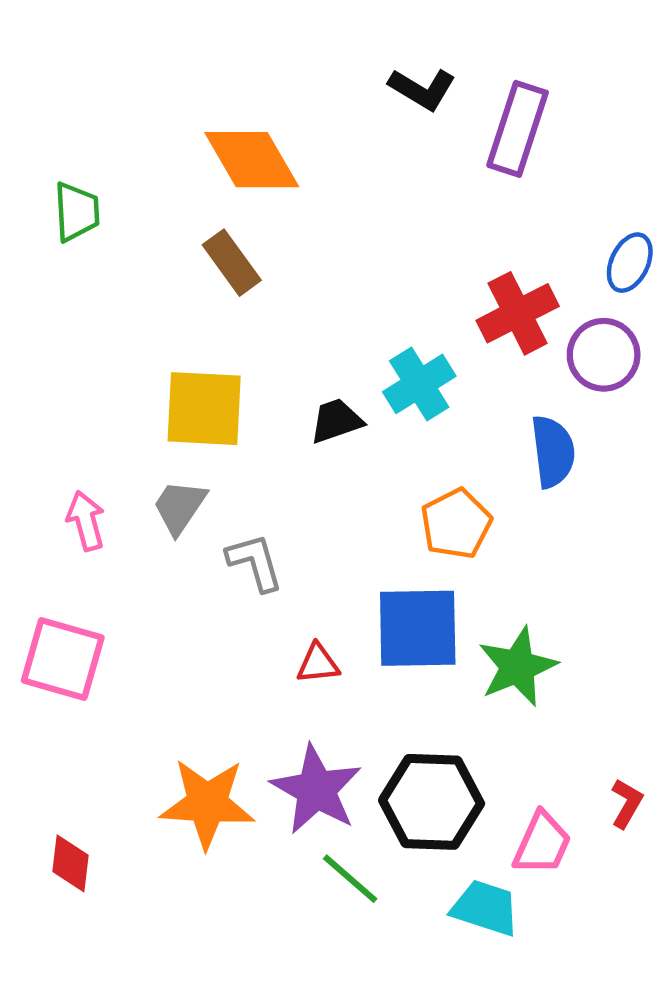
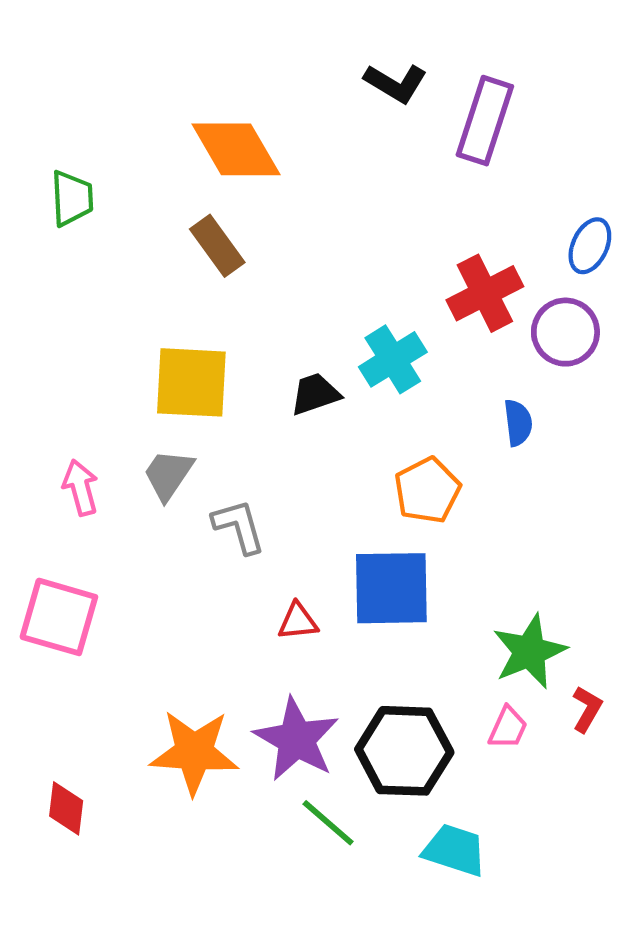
blue semicircle: (553, 452) -> (518, 423), size x0.7
green star: (518, 667) -> (529, 652), moved
red L-shape: (627, 803) -> (587, 709), moved
pink trapezoid: (542, 843) -> (508, 728), moved, size x0.7

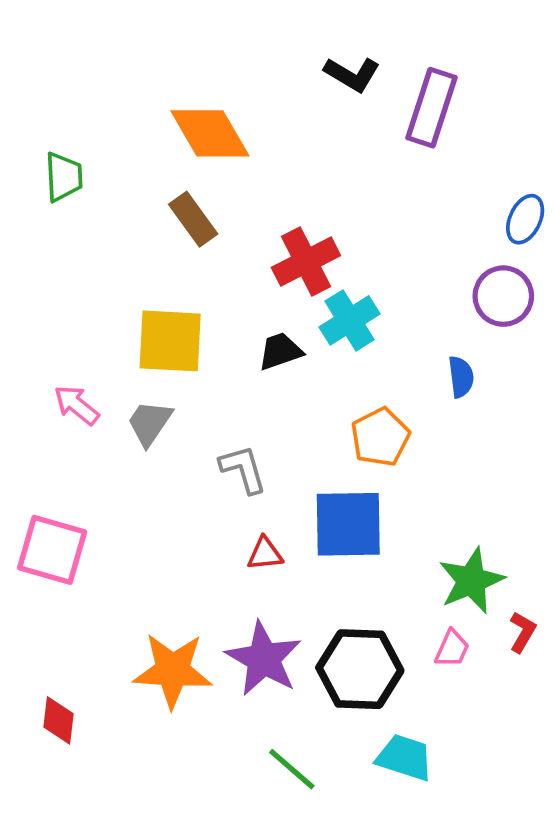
red cross: (485, 293) -> (306, 261), moved
pink arrow: (81, 487) -> (76, 405), moved, turned -36
gray L-shape: (239, 526) -> (243, 469), moved
green line: (328, 823) -> (292, 769), moved

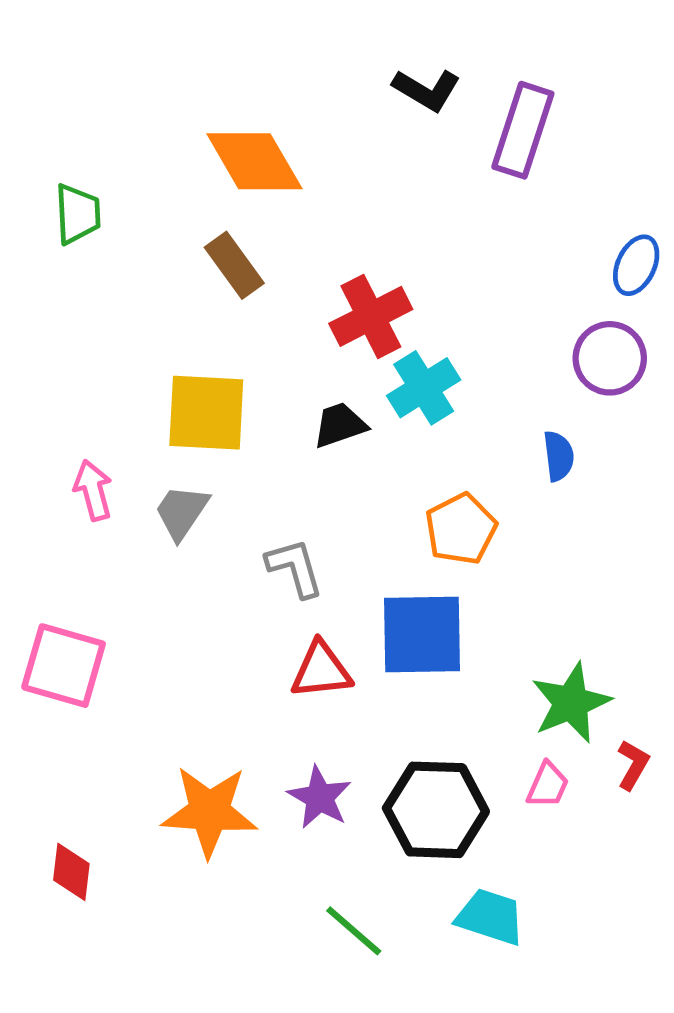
pink arrow: (76, 405) -> (93, 490), turned 36
red triangle: (265, 554) -> (321, 670), size x1.4
purple star: (264, 659) -> (320, 797), size x0.7

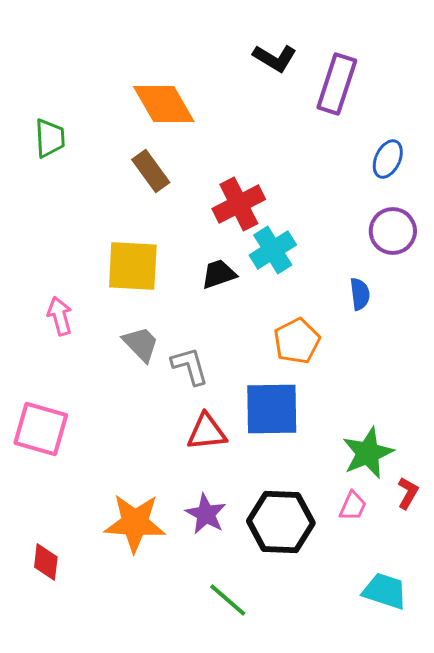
blue ellipse: (636, 265) -> (388, 159), moved
gray trapezoid: (182, 512) -> (141, 344), moved, turned 102
cyan trapezoid: (490, 917) -> (385, 591), moved

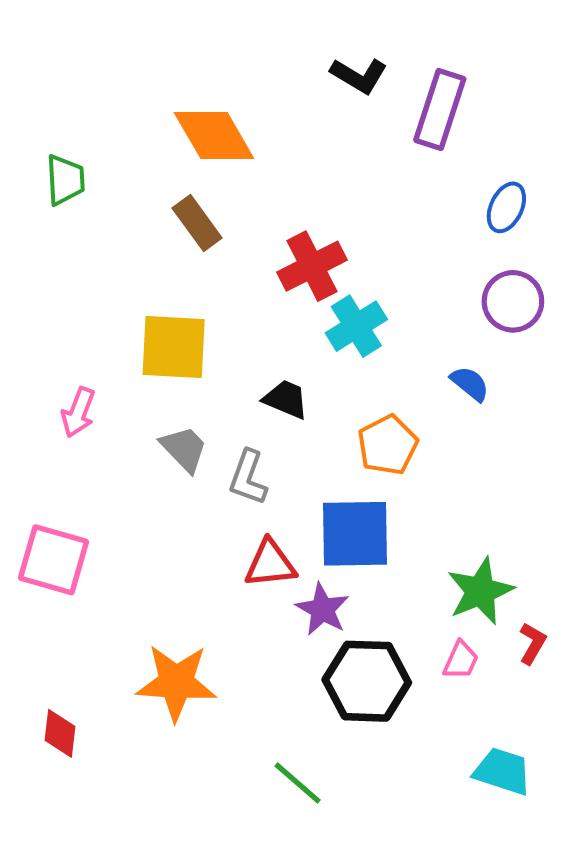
black trapezoid: (219, 274) -> (286, 399), moved, turned 42
blue semicircle: (360, 294) -> (470, 384), turned -44
pink arrow: (60, 316) -> (78, 412), turned -144
gray L-shape: (190, 366) -> (248, 478), turned -144
purple star: (206, 514) -> (322, 609), moved

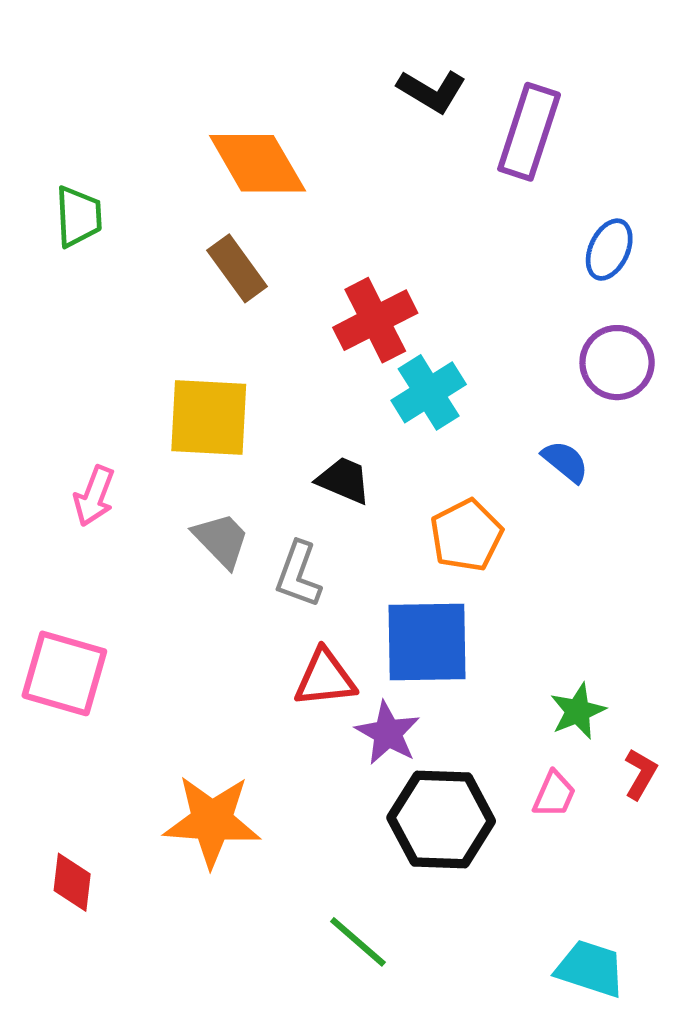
green star: (480, 591) -> (578, 711), size x0.7
cyan trapezoid: (502, 771) -> (590, 969), moved

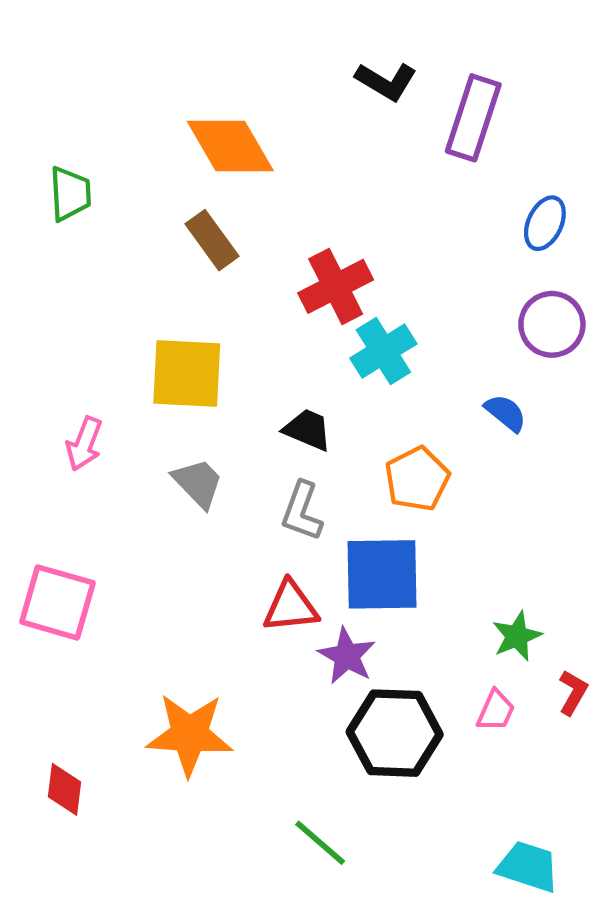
gray L-shape: (298, 575) -> (302, 511), moved

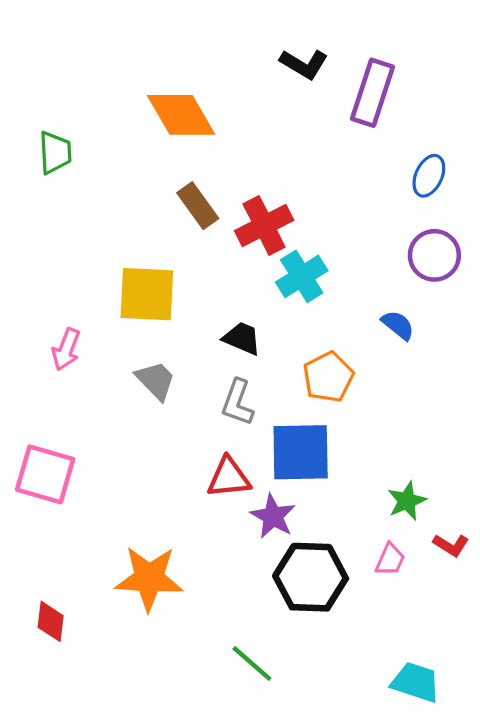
brown rectangle: (212, 240) -> (198, 206), moved
red L-shape: (573, 692) -> (451, 545), turned 92

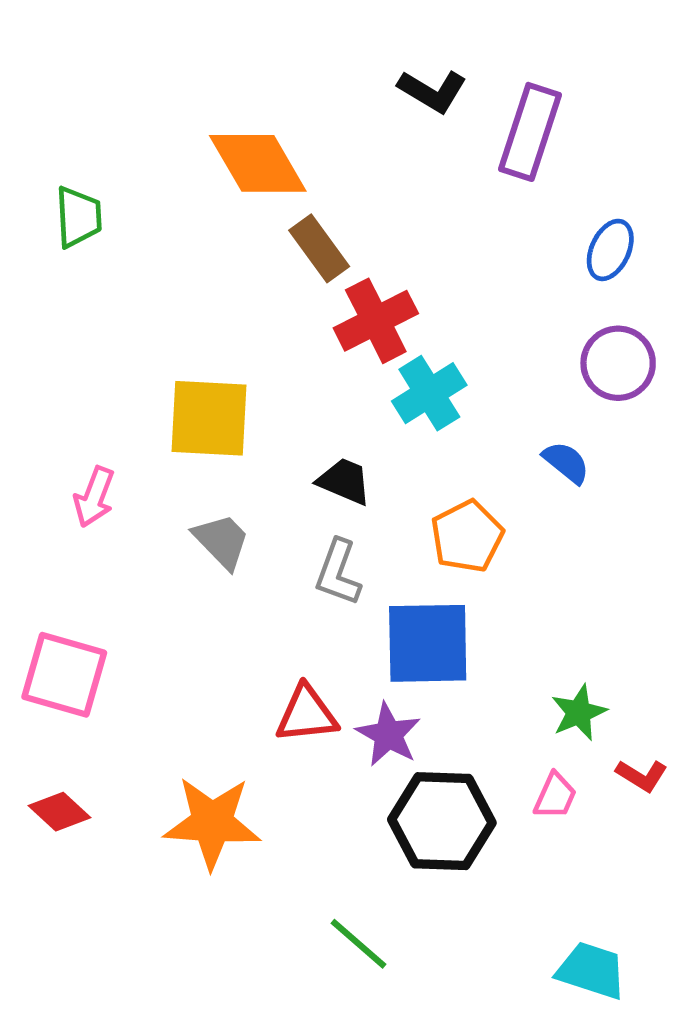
brown rectangle: (198, 206) -> (319, 248), moved
red triangle: (229, 478) -> (307, 714), moved
red diamond: (51, 621) -> (60, 812), moved, turned -54

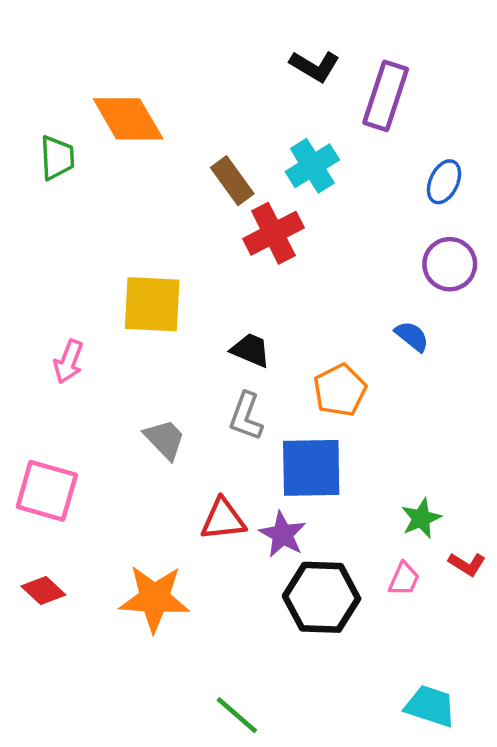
orange diamond: (258, 163) -> (128, 119), moved
cyan cross: (429, 393) -> (312, 166), moved
gray trapezoid: (222, 541) -> (165, 439), moved
green line: (358, 944) -> (237, 715), moved

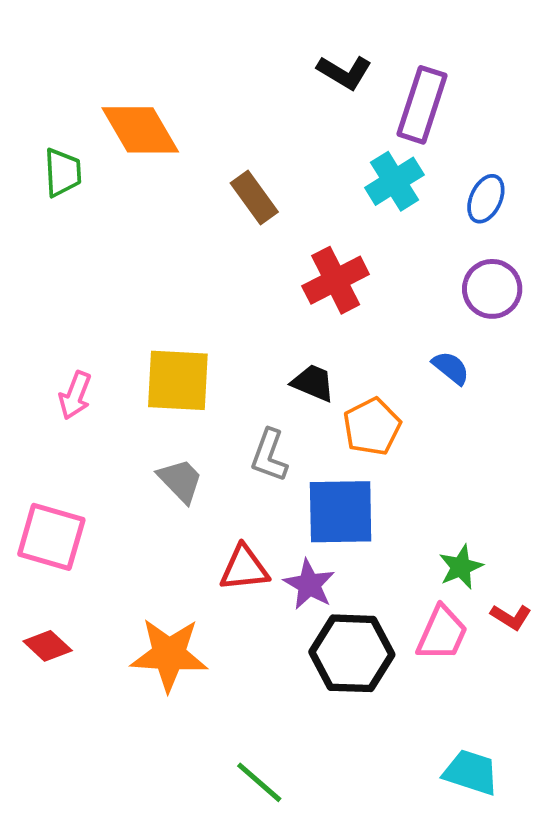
cyan cross: (312, 166) -> (394, 181), moved
red cross: (273, 233) -> (336, 280), moved
yellow square: (152, 304) -> (178, 380), moved
black trapezoid: (251, 350) -> (313, 383), moved
pink trapezoid: (404, 579) -> (442, 633), size x1.5

